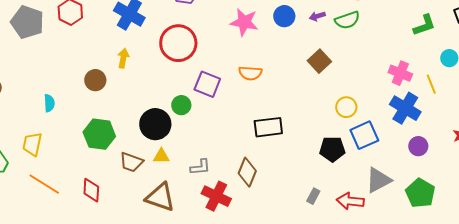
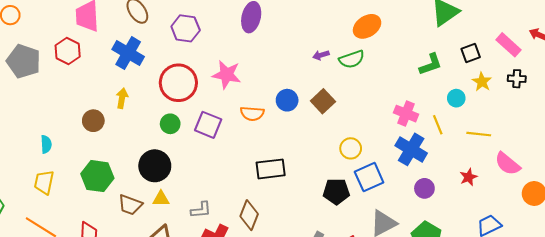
blue circle: (284, 16) -> (287, 100), moved
pink star: (244, 22) -> (227, 75), moved
green circle: (181, 105) -> (170, 124), moved
yellow trapezoid: (32, 144) -> (44, 182), moved

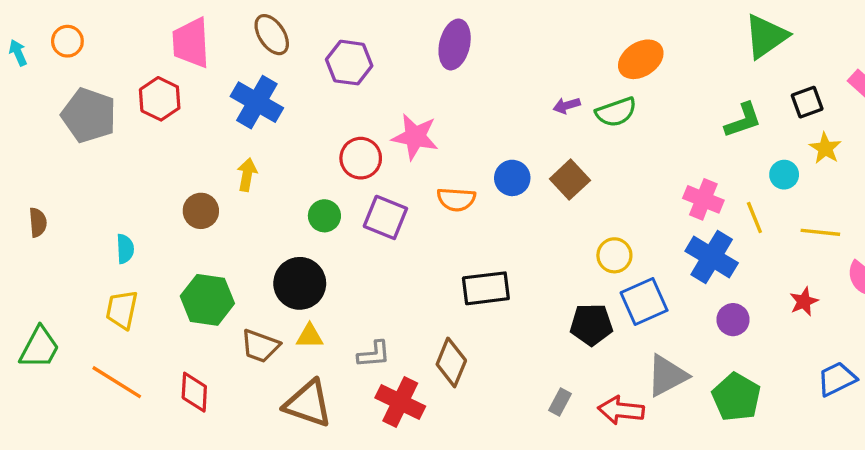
red circle: (178, 83) -> (361, 158), moved, size x0.7

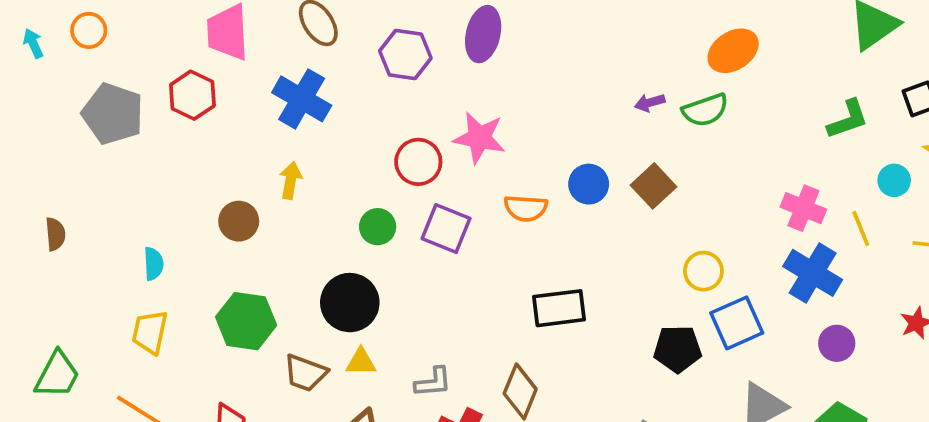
purple ellipse: (455, 44) -> (483, 34), moved

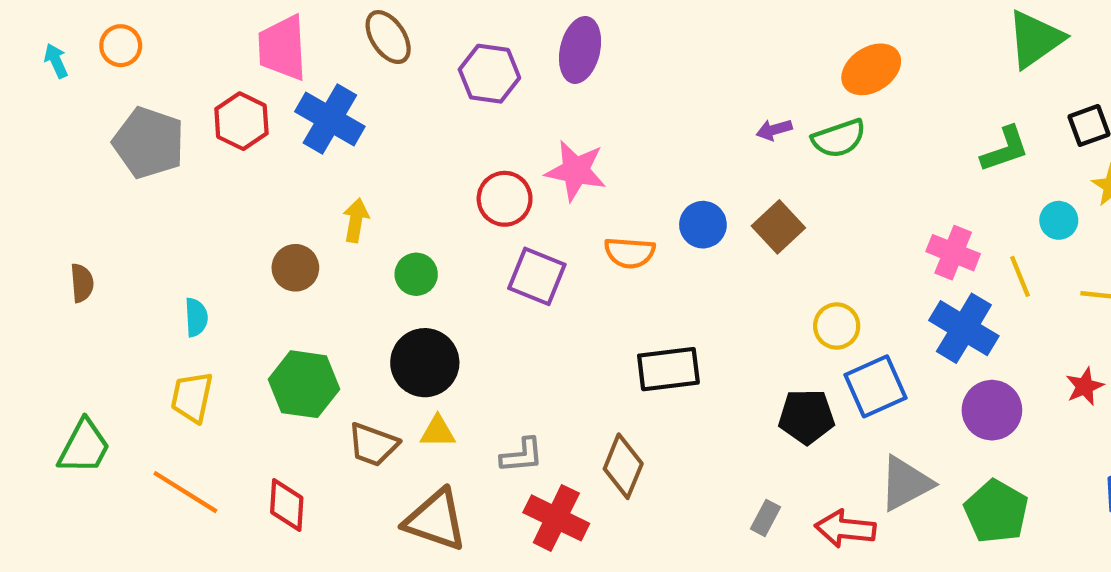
blue cross: (302, 99) -> (330, 119), moved
green circle: (378, 227) -> (416, 274), moved
purple circle: (837, 343) -> (992, 410), size x1.4

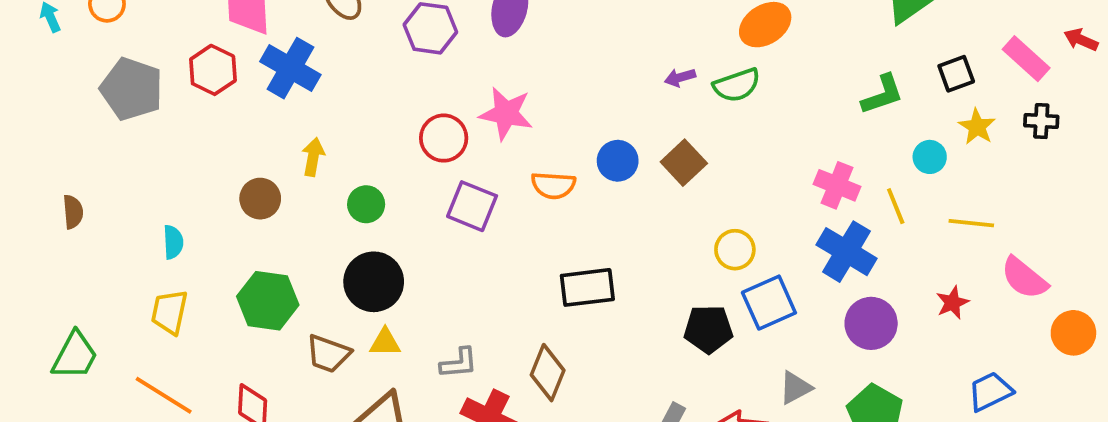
gray triangle: (906, 483) -> (795, 388), size x0.7

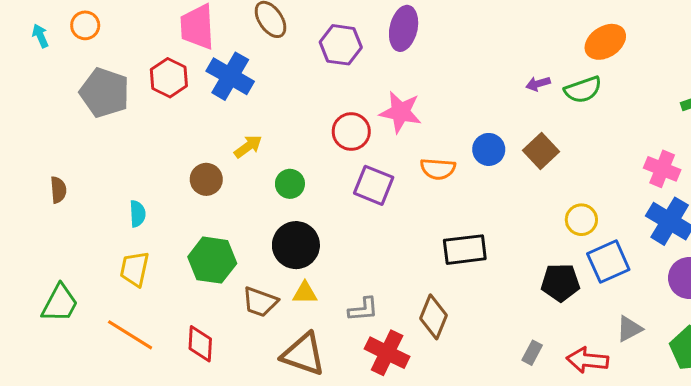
yellow arrow: (313, 157) -> (248, 146), turned 44

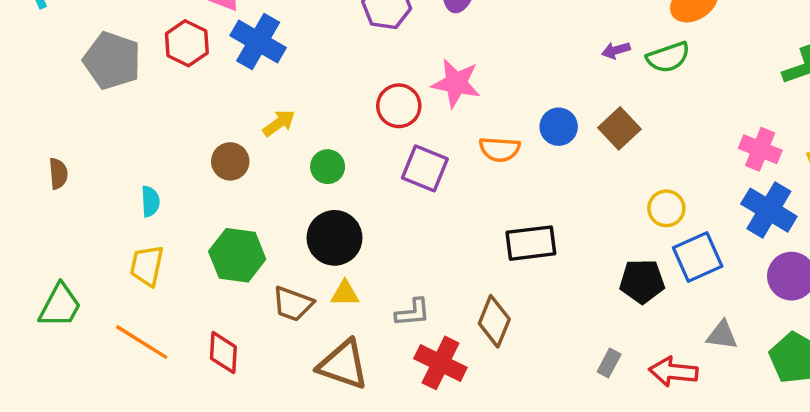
gray triangle: (629, 329) -> (722, 335), turned 36

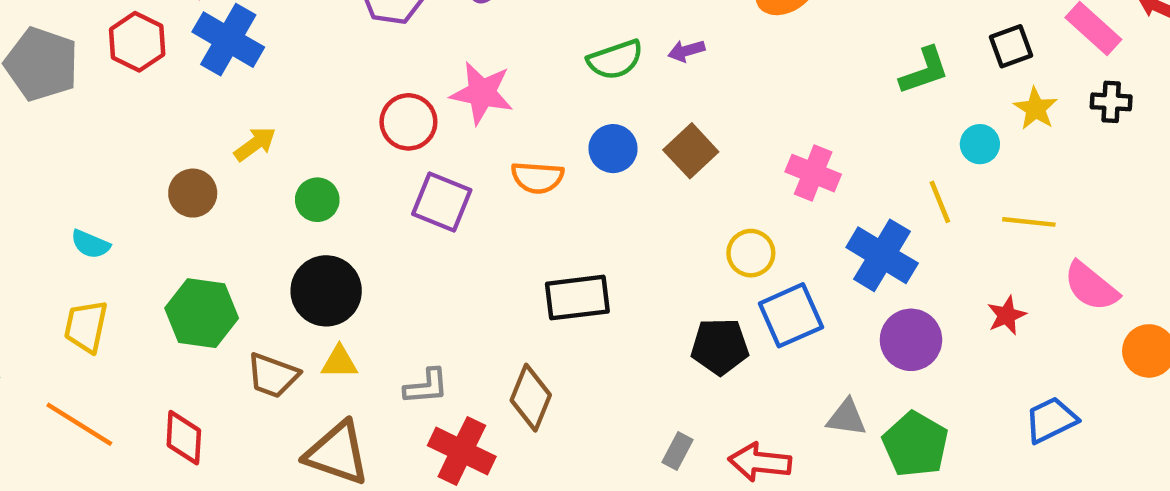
green semicircle: (668, 57) -> (615, 60), moved
pink cross: (760, 149) -> (813, 173), moved
cyan semicircle: (150, 201) -> (90, 244), turned 116
gray triangle: (722, 335) -> (846, 418), moved

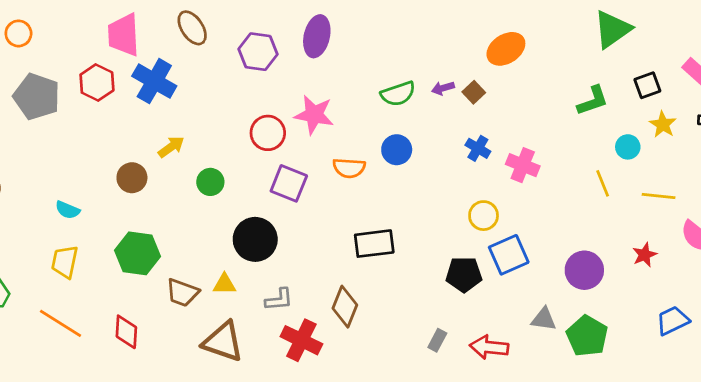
brown square: (691, 151) -> (474, 92), moved, size x0.7
blue cross: (882, 255) -> (478, 148), moved, size x0.6
black circle: (326, 291) -> (255, 239), moved

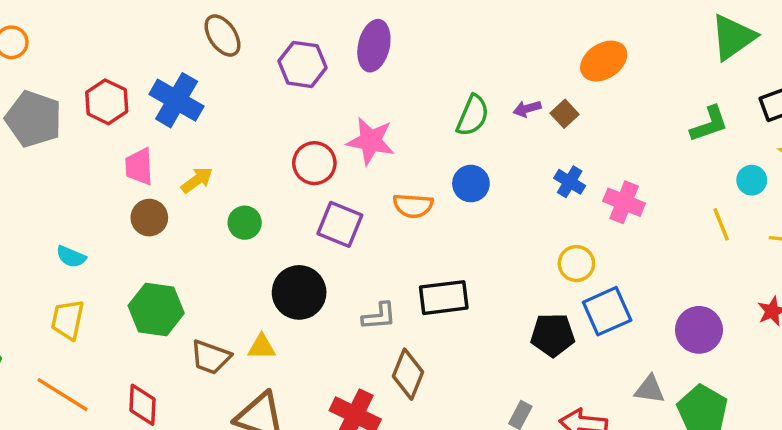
pink trapezoid: (124, 35) -> (139, 167), moved, size x0.7
green semicircle: (398, 94) -> (473, 115), turned -48
gray L-shape: (279, 300) -> (379, 316), moved

